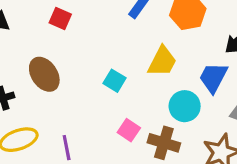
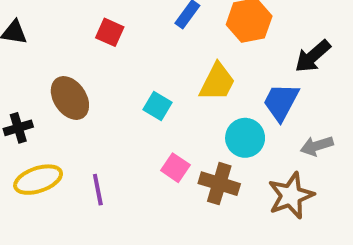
red square: (60, 18) -> (110, 32), moved

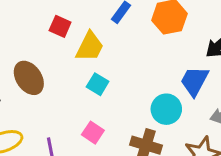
yellow trapezoid: (217, 82) -> (90, 47), moved
pink square: (175, 168) -> (93, 133), moved

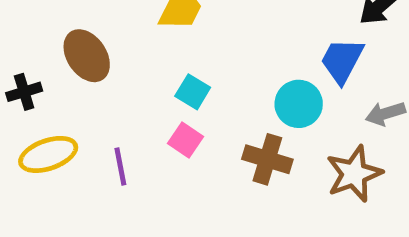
cyan square: (98, 84) -> (193, 92), moved

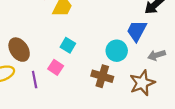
brown ellipse: (87, 56) -> (19, 50), moved
pink square: (185, 140) -> (56, 67), moved

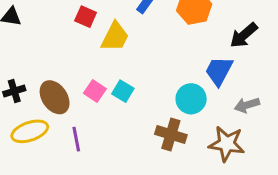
pink square: (56, 67) -> (95, 91), moved
brown star: (142, 83) -> (227, 144), turned 30

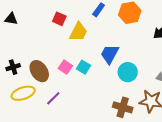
blue trapezoid: (219, 71) -> (110, 54), moved
brown cross: (171, 134) -> (123, 107), moved
purple line: (76, 139) -> (53, 98), turned 56

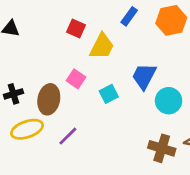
pink square: (65, 67) -> (76, 79), moved
cyan square: (83, 67) -> (109, 94), turned 32
brown ellipse: (39, 71) -> (49, 99), turned 45

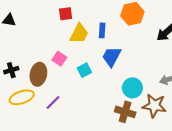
blue rectangle: (129, 16) -> (102, 30), moved, turned -32
red square: (76, 29) -> (66, 14), moved, turned -32
cyan circle: (169, 101) -> (132, 88), moved

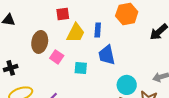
blue trapezoid: (112, 57) -> (107, 55), turned -40
cyan square: (84, 70) -> (81, 68), turned 32
brown ellipse: (38, 74) -> (40, 42), moved

